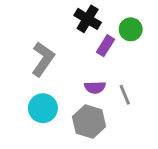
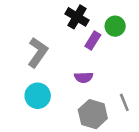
gray line: (125, 95) -> (124, 102), moved
gray hexagon: (89, 122) -> (93, 114), moved

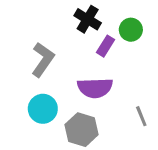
purple semicircle: (84, 77) -> (95, 88), size x1.6
gray hexagon: (93, 114) -> (82, 130), moved

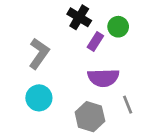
purple semicircle: (95, 88) -> (103, 78), moved
gray hexagon: (82, 130) -> (90, 117), moved

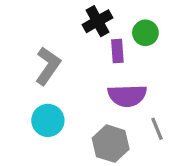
black cross: (79, 17) -> (97, 21), turned 30
purple rectangle: (95, 41) -> (117, 51), turned -36

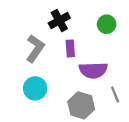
black cross: (97, 21) -> (59, 21), moved
purple rectangle: (117, 51) -> (70, 48), moved

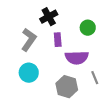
green circle: (107, 24) -> (88, 28), moved

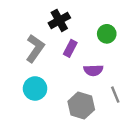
purple rectangle: (58, 40) -> (70, 48), turned 32
purple semicircle: (77, 58) -> (93, 70), size x0.7

